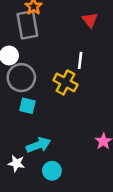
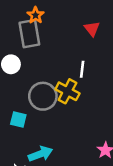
gray circle: (21, 78) -> (43, 96), moved
cyan square: (27, 106) -> (18, 120), moved

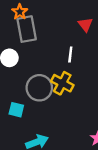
orange star: (36, 15) -> (20, 12), moved
white line: (82, 69) -> (70, 54), moved

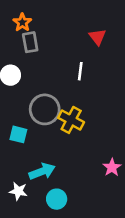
gray rectangle: (27, 29) -> (30, 42), size x0.7
yellow cross: (62, 83) -> (71, 120), moved

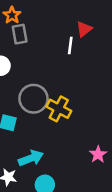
red triangle: (97, 37) -> (84, 29), turned 30
white line: (80, 71) -> (70, 46), moved

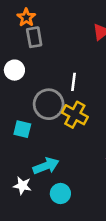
white line: (70, 46) -> (74, 82), moved

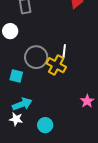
white line: (74, 82) -> (64, 51), moved
cyan arrow: (46, 166) -> (22, 104), moved

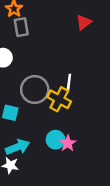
pink star: (87, 101) -> (68, 143), moved
cyan circle: (45, 125) -> (56, 140), moved

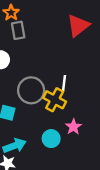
red triangle: (84, 22) -> (78, 26), size x1.5
pink star: (68, 143) -> (73, 127), moved

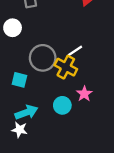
white line: (64, 83) -> (75, 51), turned 49

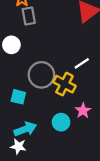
white line: (75, 51) -> (82, 63), moved

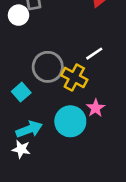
white circle: (11, 45) -> (19, 15), moved
cyan square: (18, 97) -> (21, 92), turned 35
cyan circle: (61, 122) -> (70, 121), size x1.5

